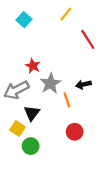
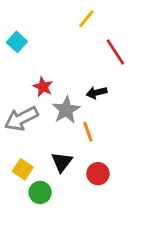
cyan square: (24, 20) -> (17, 42), moved
black arrow: (83, 84) -> (97, 93), moved
black triangle: (32, 113) -> (62, 162), moved

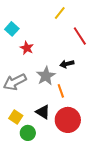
red star: (43, 87) -> (27, 48), moved
black triangle: (62, 162) -> (43, 112), turned -35
red circle: (98, 174) -> (68, 120), size x1.6

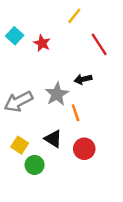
red star: (27, 48) -> (42, 43), moved
red circle: (68, 120) -> (84, 149), size x0.7

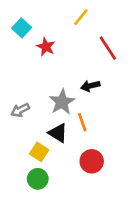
cyan square: (15, 36) -> (22, 28), moved
gray arrow: (18, 102) -> (20, 110), size x0.6
black triangle: (53, 139) -> (58, 133), moved
yellow square: (20, 145) -> (39, 152), moved

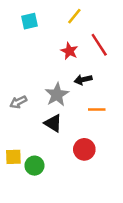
cyan square: (22, 28) -> (29, 21), moved, turned 35
red star: (46, 47) -> (69, 51), moved
orange line: (82, 122) -> (97, 110), moved, turned -70
yellow square: (39, 152) -> (13, 157), moved, turned -35

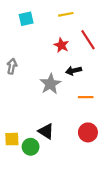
yellow line: (74, 16) -> (66, 14), turned 40
gray arrow: (18, 102) -> (12, 66), moved, turned 128
black triangle: (53, 123) -> (46, 131), moved
red circle: (84, 149) -> (88, 132), moved

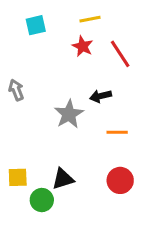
red star: (61, 45) -> (82, 46), moved
gray arrow: (12, 66) -> (16, 90), turned -32
black triangle: (46, 131) -> (63, 179), turned -49
yellow square: (12, 139) -> (18, 177), moved

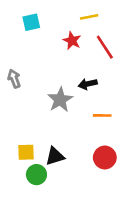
yellow line: (90, 19) -> (89, 17), moved
yellow square: (18, 177) -> (26, 152), moved

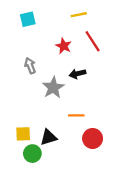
red star: (72, 41) -> (64, 46), moved
gray arrow: (14, 79) -> (30, 66), moved
orange line: (102, 115) -> (76, 115), moved

